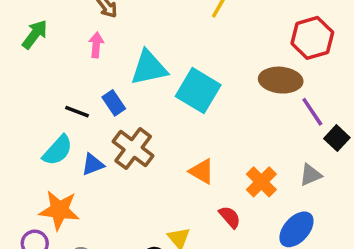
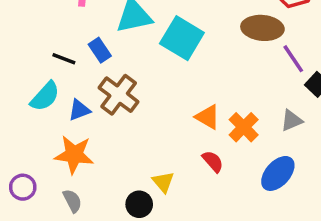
orange triangle: (202, 171) -> (208, 117), moved
orange star: (59, 210) -> (74, 155), moved

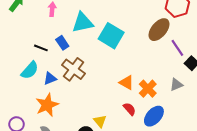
brown ellipse: (262, 28) -> (159, 30), turned -55
orange star: (74, 155) -> (47, 105), turned -30
blue ellipse: (278, 173) -> (154, 116), moved

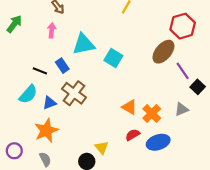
cyan square: (111, 36) -> (113, 58), size x0.7
red semicircle: (129, 109) -> (133, 135), turned -80
blue ellipse: (154, 116) -> (158, 142), turned 30

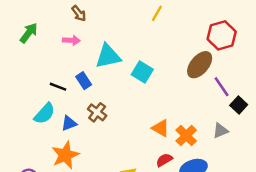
pink arrow: (52, 30) -> (71, 40), turned 88
brown cross: (74, 93) -> (97, 112), size x0.7

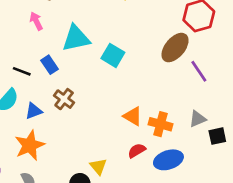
pink arrow: (71, 40) -> (36, 21), turned -119
black square: (239, 105) -> (217, 136), moved, turned 35
orange cross: (186, 136) -> (160, 124), turned -30

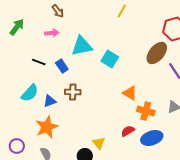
pink arrow: (36, 21) -> (52, 33), turned 112
black line: (22, 71) -> (39, 62), moved
brown cross: (64, 99) -> (73, 92), turned -35
orange triangle: (133, 116) -> (130, 93), moved

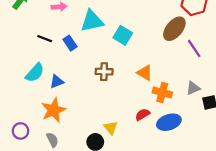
brown cross: (73, 92) -> (104, 72), moved

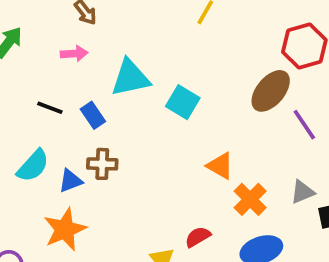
brown cross: (104, 72) -> (102, 164), moved
orange cross: (162, 92) -> (250, 199), turned 30
red semicircle: (143, 114) -> (198, 237), moved

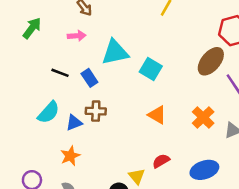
orange triangle: (220, 166) -> (157, 115), moved
orange cross: (250, 199) -> (203, 117), moved
orange star: (65, 229) -> (70, 156), size x0.7

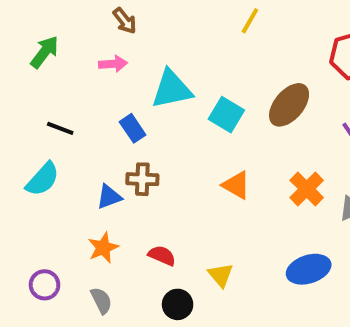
brown ellipse: (211, 61) -> (289, 105), moved
black line: (60, 73) -> (60, 128), moved
cyan semicircle: (49, 112) -> (43, 179), moved
red semicircle: (161, 161) -> (162, 256), moved, turned 54
yellow triangle: (137, 176) -> (221, 275), moved

